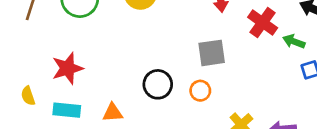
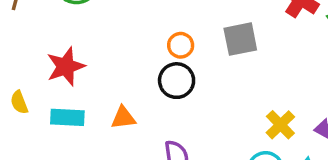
orange circle: (200, 91) -> (181, 45), moved

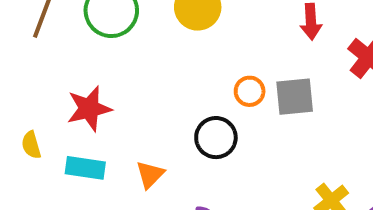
orange circle: (181, 45) -> (250, 91), moved
orange triangle: (123, 118) -> (150, 175), turned -44

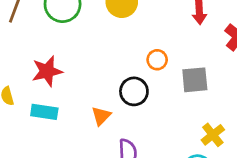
gray square: (295, 97) -> (195, 80), moved
orange triangle: (150, 175) -> (101, 116), moved

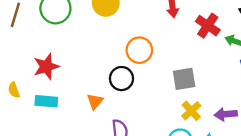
orange circle: (157, 60) -> (139, 50), size x1.5
gray square: (195, 80) -> (184, 79), moved

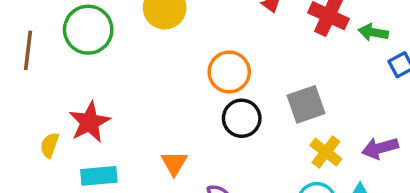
black circle: (122, 79) -> (242, 118), moved
yellow semicircle: (14, 90) -> (49, 145), moved, turned 49

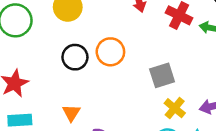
black circle: (242, 118) -> (75, 57), moved

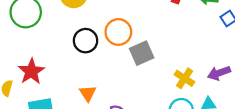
gray square: (162, 75) -> (142, 53), moved

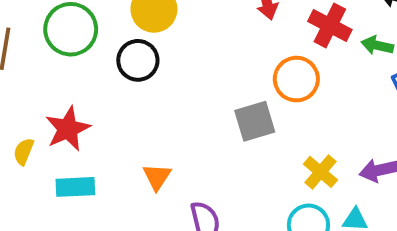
orange circle: (118, 32) -> (296, 79), moved
black circle: (86, 41) -> (138, 60), moved

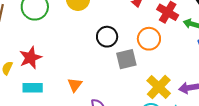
black circle: (138, 60) -> (107, 37), moved
yellow cross: (321, 172) -> (159, 87), size x1.4

